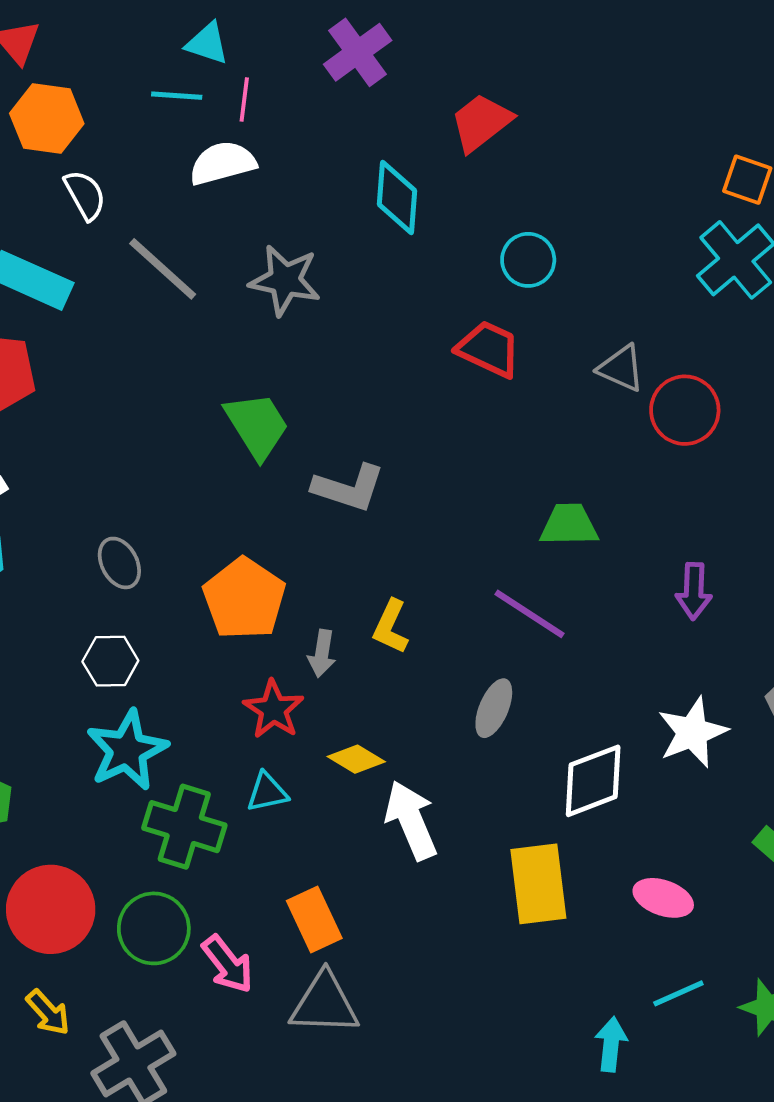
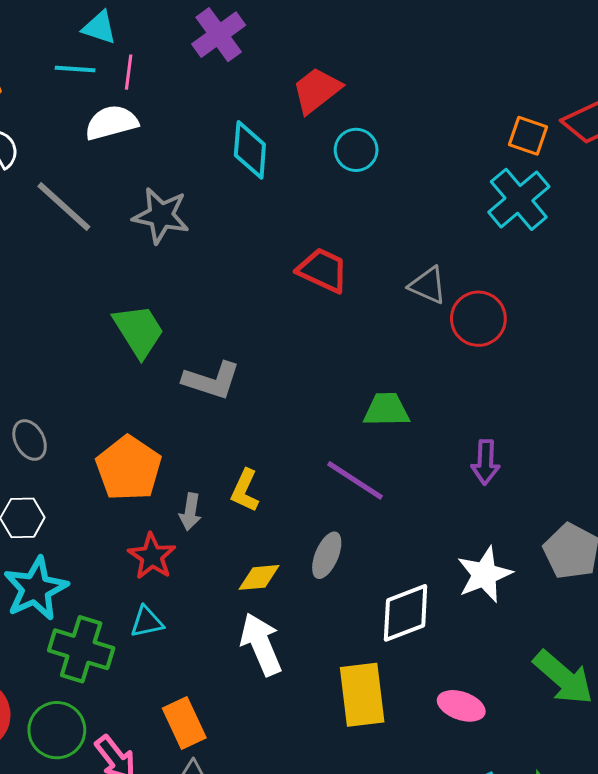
cyan circle: (528, 260) -> (356, 150), moved
yellow diamond: (356, 759) -> (259, 577), moved, turned -36

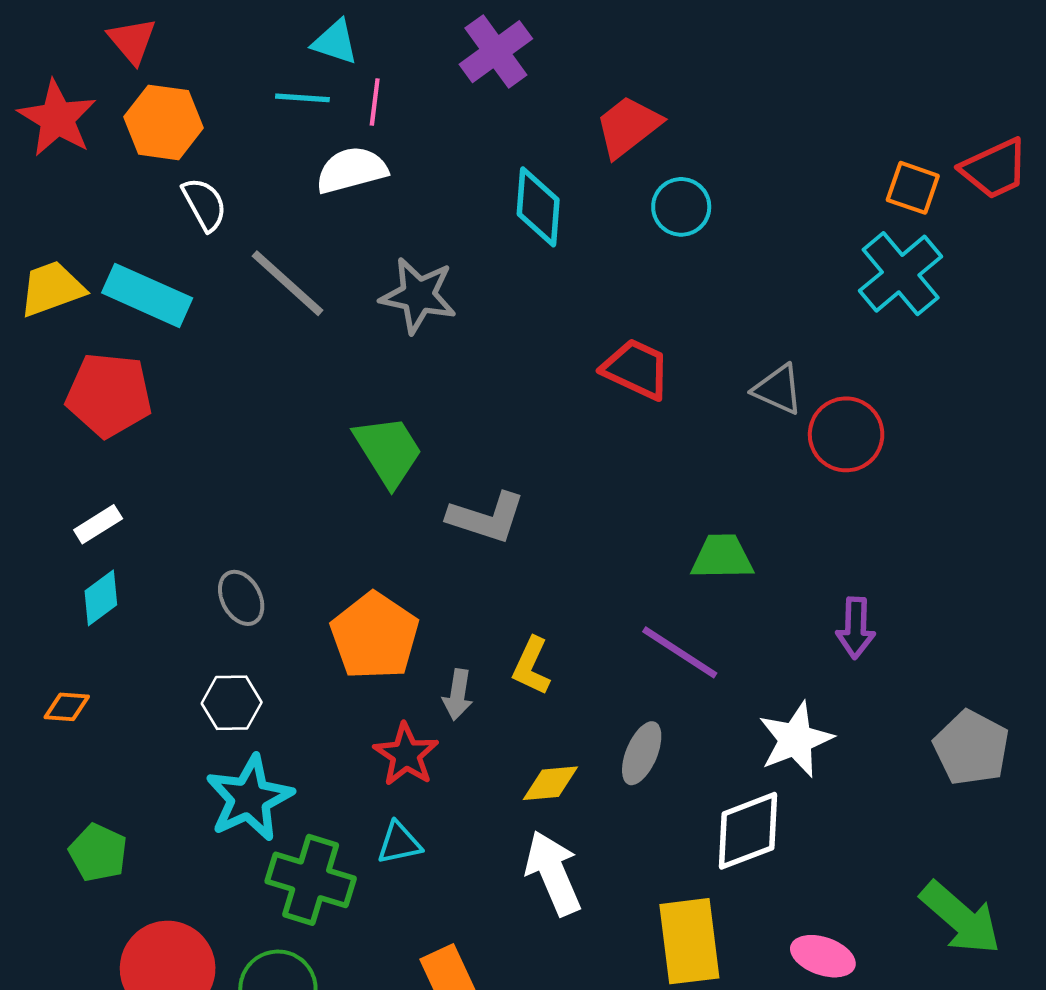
white star: (484, 574) -> (796, 740), moved

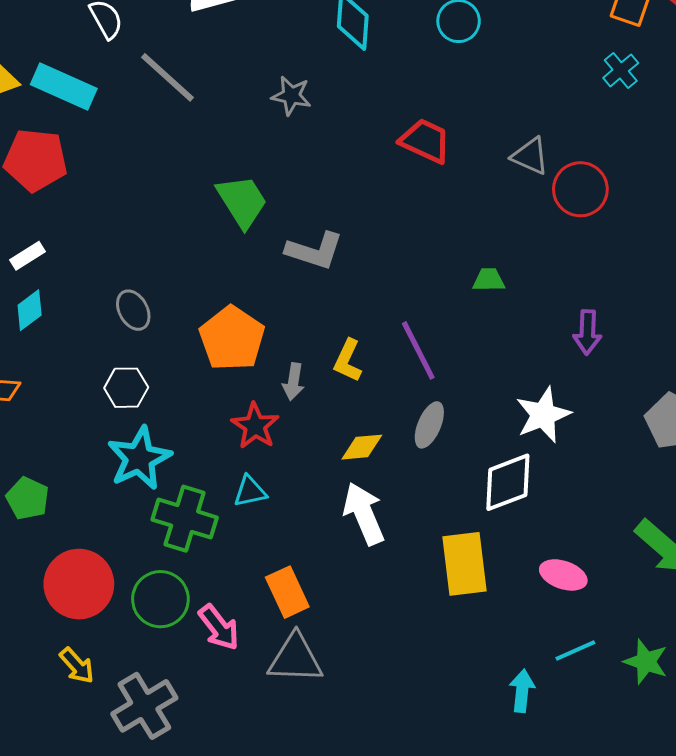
cyan cross: (901, 274) -> (621, 70), size x0.6
gray star: (418, 295) -> (291, 96), moved, size x0.7
green trapezoid: (722, 557) -> (489, 280), size x0.7
purple line: (680, 652) -> (418, 350), moved, turned 30

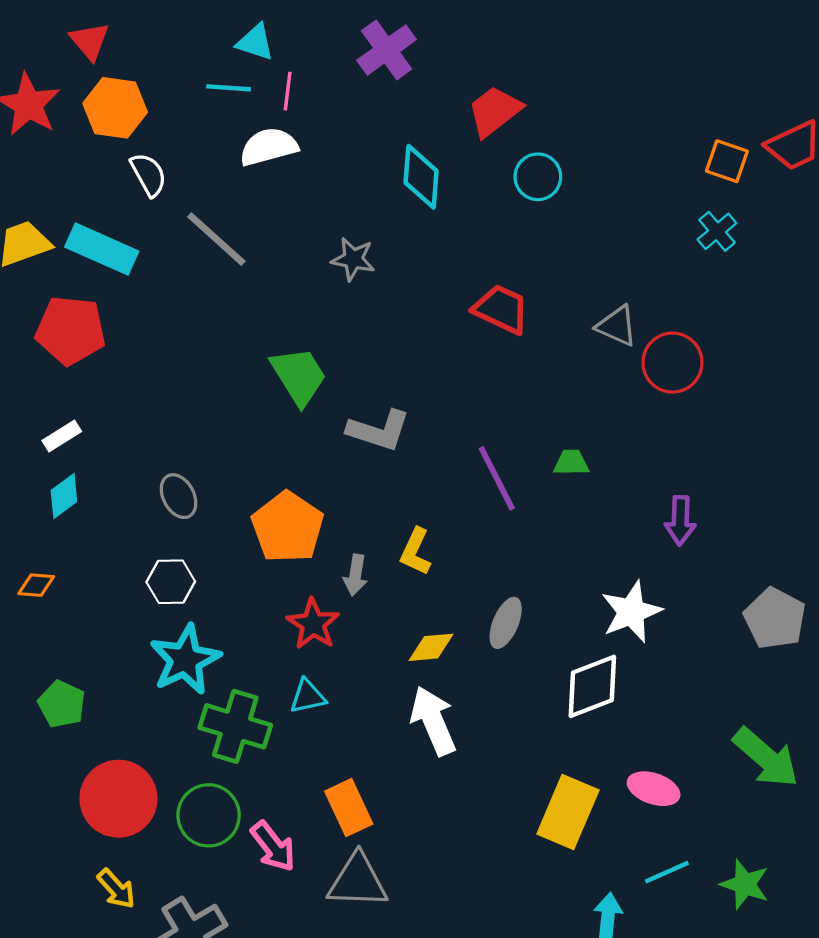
purple line: (418, 350) -> (497, 478), moved
yellow rectangle: (465, 564) -> (568, 812), moved, turned 30

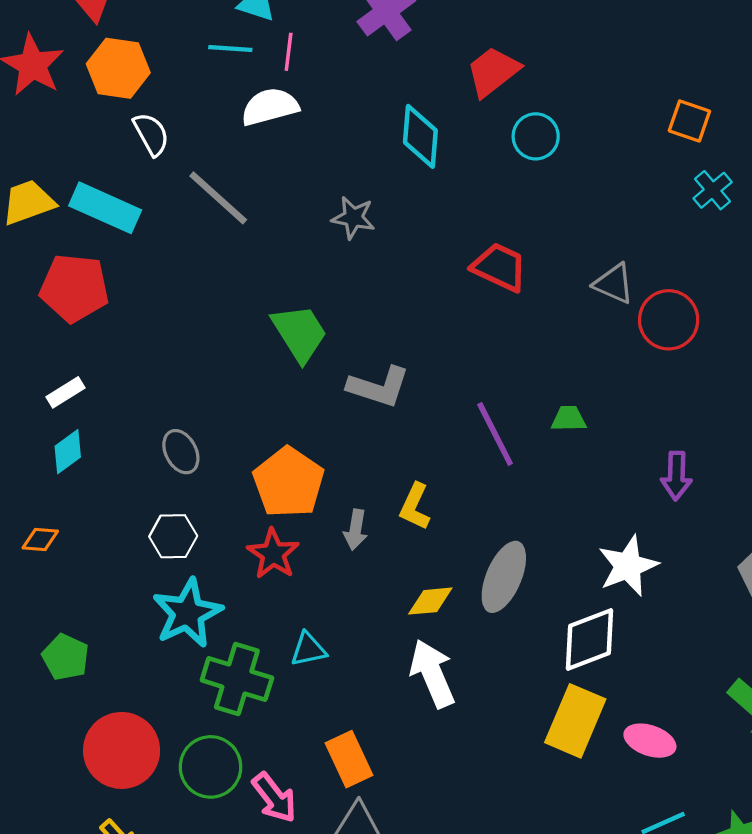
orange square: (727, 161) -> (689, 121), moved
gray ellipse: (506, 623) -> (504, 577), size x1.4
red star: (313, 624) -> (273, 554), moved
yellow rectangle: (568, 812) -> (575, 721), moved

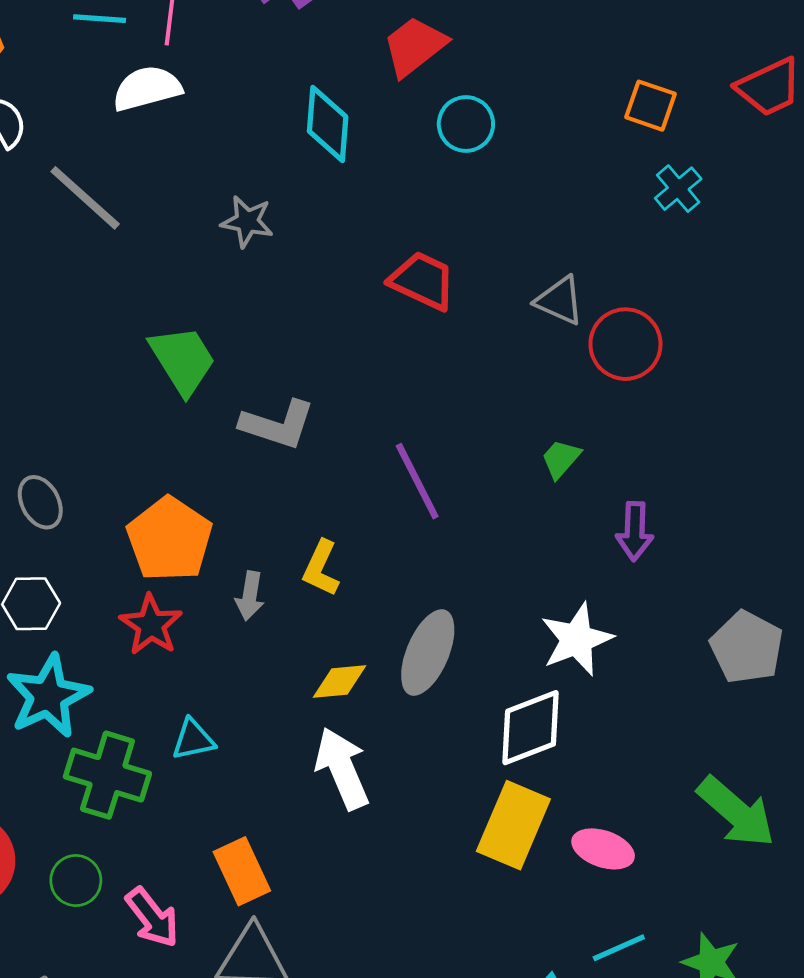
green trapezoid: (569, 419) -> (561, 459), moved, turned -48
green circle: (211, 767) -> (76, 881), size x0.7

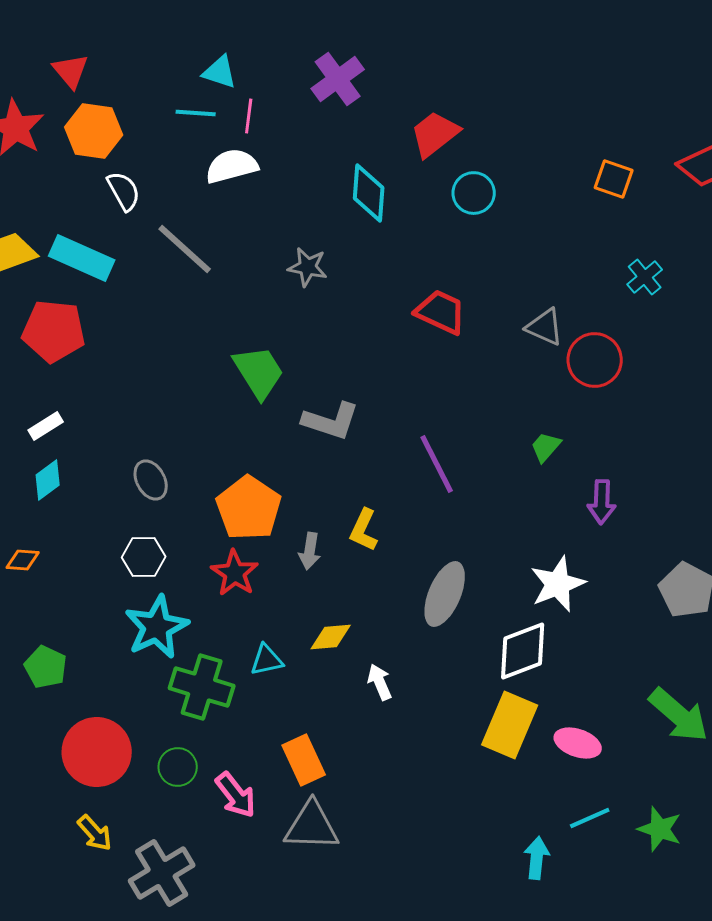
cyan cross: (678, 189) -> (645, 277), moved
yellow diamond: (339, 682) -> (331, 637), moved
white arrow: (342, 768) -> (380, 682), size x0.6

